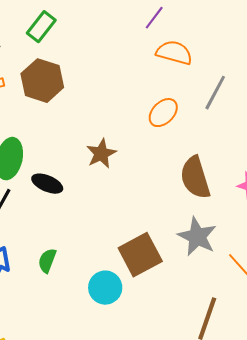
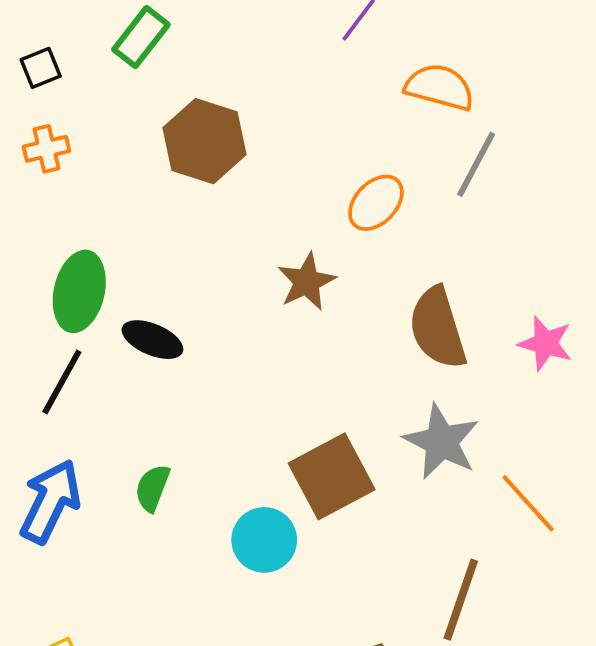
orange semicircle: (174, 53) -> (440, 87), moved
brown hexagon: (42, 81) -> (204, 141), moved
brown star: (101, 154) -> (307, 282), moved

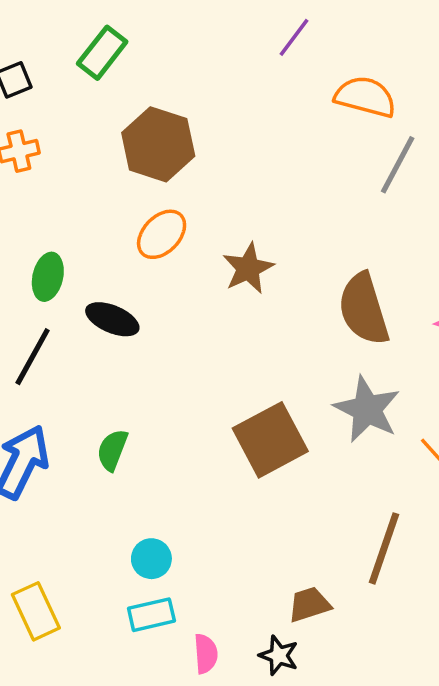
orange ellipse: (376, 203) -> (162, 234), moved
green ellipse: (79, 291) -> (48, 277), size x0.7
cyan circle: (264, 540) -> (151, 559), moved, size x0.7

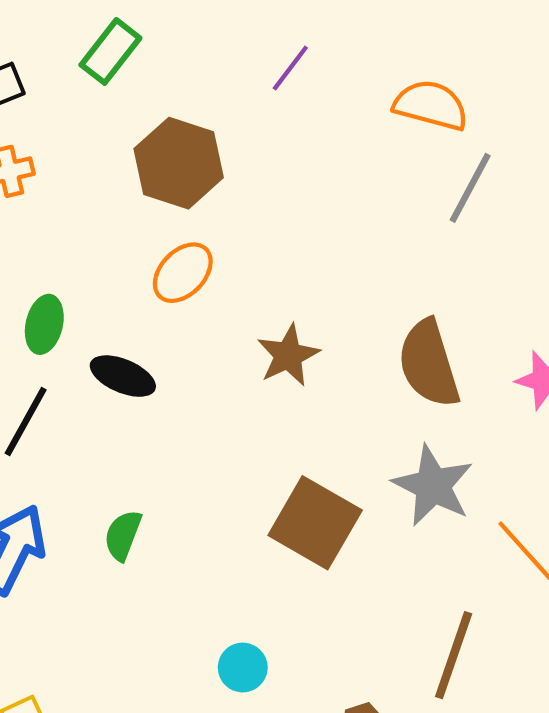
purple line: (294, 37) -> (290, 68), moved
brown star: (248, 268) -> (288, 355), moved
brown square: (270, 440) -> (315, 523), turned -32
cyan circle: (151, 559) -> (243, 668), moved

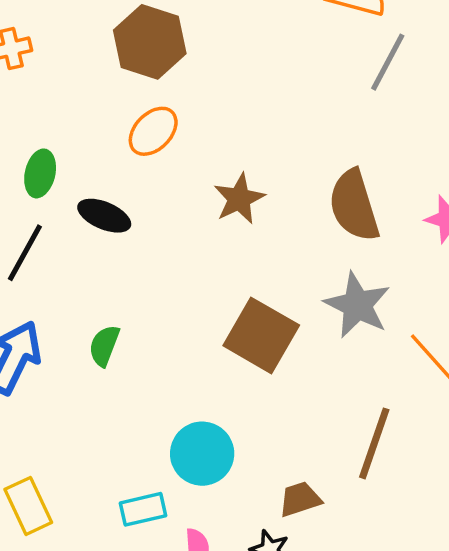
cyan circle: (243, 668) -> (202, 454), size x1.6

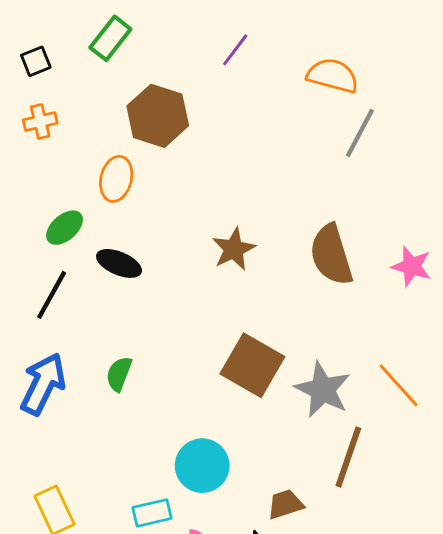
orange ellipse: (153, 131) -> (116, 179), moved, turned -30
green ellipse: (40, 173) -> (65, 228), turned 36
gray star: (357, 305) -> (323, 390), moved

